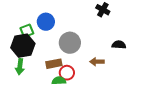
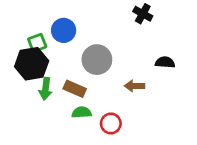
brown rectangle: (54, 64) -> (75, 89), turned 35
green arrow: (20, 67) -> (46, 89), moved
red circle: (67, 73) -> (111, 123), moved

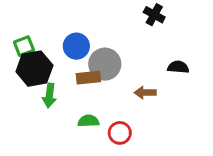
blue circle: (64, 30) -> (76, 46), moved
green square: (37, 43) -> (24, 46), moved
brown rectangle: (75, 89) -> (88, 78), moved, turned -30

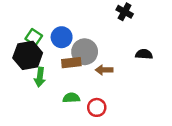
green square: (24, 46) -> (34, 37), moved, turned -35
brown arrow: (145, 93) -> (104, 70), moved

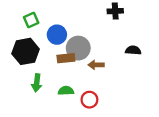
black cross: (125, 12) -> (115, 11), turned -32
green square: (34, 37) -> (31, 20), moved, turned 32
green arrow: (40, 77) -> (37, 83), moved

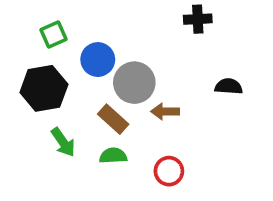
brown rectangle: (66, 58) -> (113, 119), moved, turned 48
green arrow: (37, 83) -> (63, 142), turned -42
red circle: (89, 100) -> (169, 171), moved

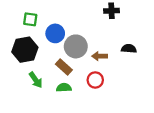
green square: (54, 35) -> (30, 19), turned 32
brown arrow: (165, 111) -> (100, 56), moved
red circle: (169, 171) -> (95, 80), moved

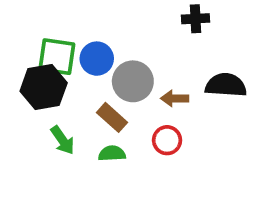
green square: (30, 19) -> (57, 57), moved, size x1.5
black semicircle: (129, 49) -> (226, 85), size x1.5

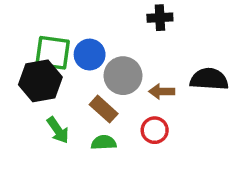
black cross: (196, 19) -> (160, 18), moved

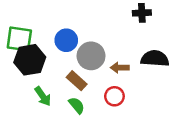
black cross: (160, 18) -> (142, 13), moved
green square: (53, 53) -> (19, 39), moved
green semicircle: (104, 142) -> (77, 105), turned 54

